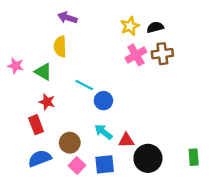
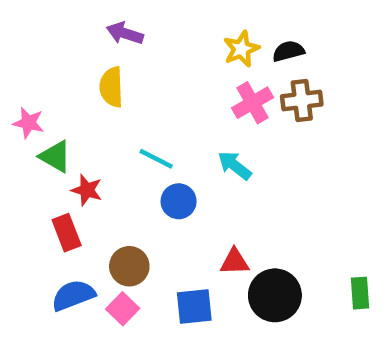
green triangle: (43, 72) -> (55, 156), moved
blue circle: (103, 101) -> (179, 201), moved
cyan arrow: (103, 132) -> (235, 165), moved
pink square: (77, 166) -> (123, 309), moved

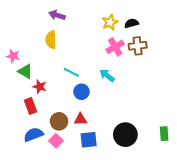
red triangle: (235, 262) -> (80, 119), moved

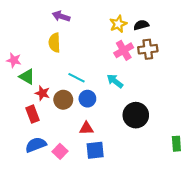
brown circle: (59, 121) -> (63, 100), moved
black circle: (125, 135) -> (136, 115), moved

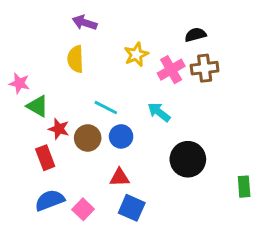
yellow star: (118, 24) -> (136, 54), moved
green rectangle: (176, 144) -> (244, 187), moved
blue square: (95, 150) -> (132, 208), turned 30

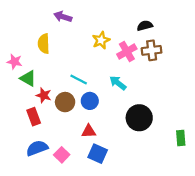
yellow semicircle: (76, 59) -> (44, 44), moved

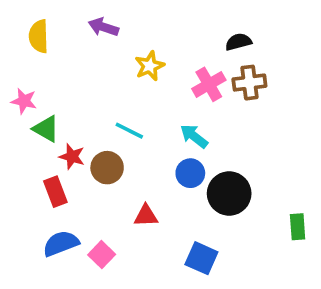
yellow star: (101, 40) -> (150, 66), moved
yellow semicircle: (44, 44) -> (39, 36), moved
blue circle: (90, 101) -> (190, 173), moved
blue square: (98, 154) -> (201, 258), moved

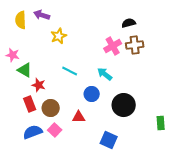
purple arrow: (103, 27) -> (42, 15), moved
yellow star: (150, 66) -> (59, 36), moved
brown circle: (107, 168) -> (51, 108), moved
blue circle: (190, 173) -> (92, 94), moved
pink square: (102, 255) -> (55, 130), moved

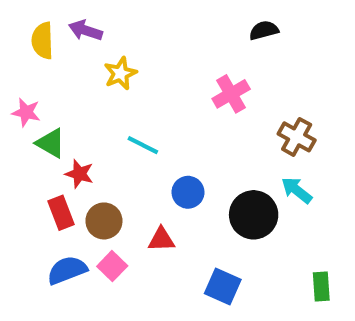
black semicircle: (129, 23) -> (264, 30), moved
brown cross: (135, 45) -> (297, 137), moved, turned 36
cyan arrow: (105, 74) -> (297, 190), moved
green rectangle: (161, 123) -> (321, 287), moved

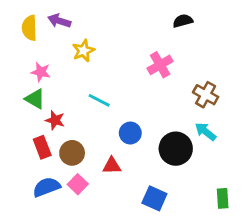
pink star: (26, 112) -> (41, 72), moved

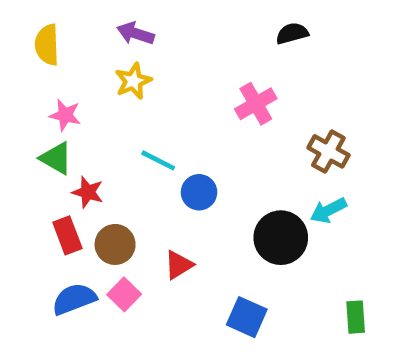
purple arrow: (59, 21) -> (135, 33), moved
cyan arrow: (206, 132) -> (328, 210), turned -65
blue circle: (130, 133) -> (199, 192), moved
red triangle: (112, 166) -> (179, 265), turned -30

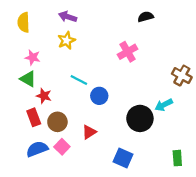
brown cross: (328, 151) -> (182, 75), moved

